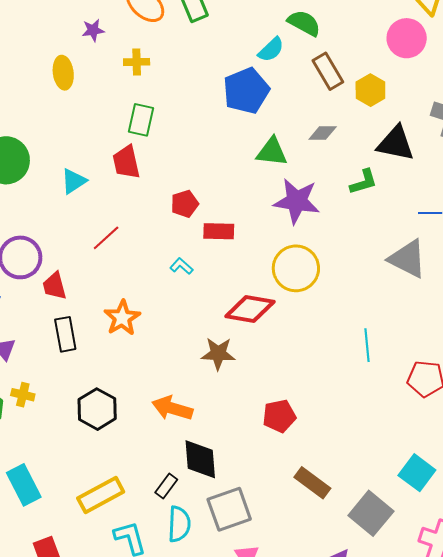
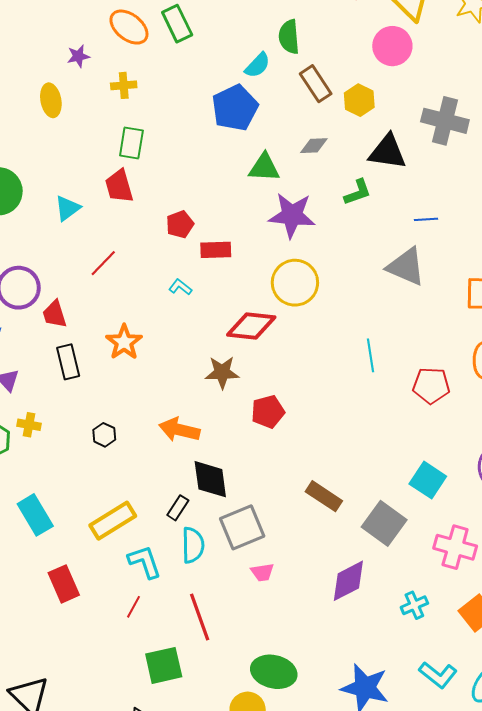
green semicircle: (304, 23) -> (289, 37), turned -120
black hexagon: (97, 409) -> (104, 435), size x0.6
red pentagon: (279, 416) -> (268, 412), moved

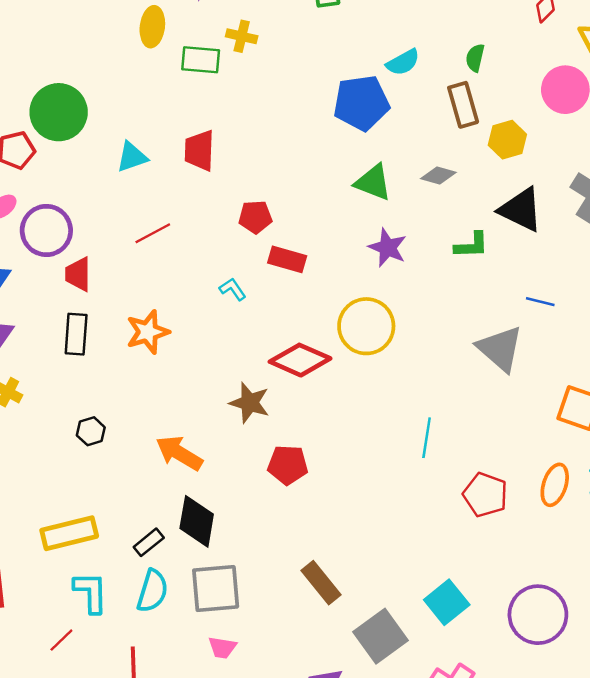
green semicircle: (289, 37) -> (475, 58), moved, size x0.7
green rectangle: (131, 143) -> (201, 60), moved, turned 68
purple star: (292, 215) -> (388, 248), size x0.7

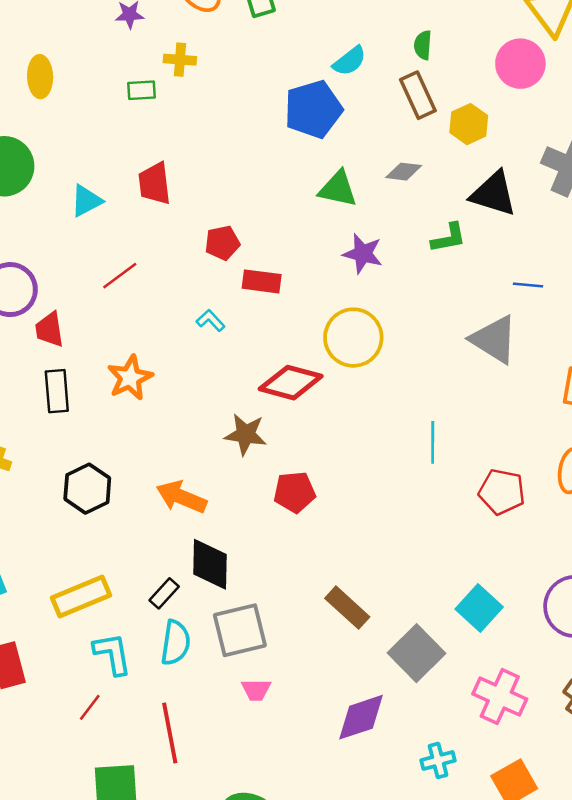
yellow ellipse: (152, 27) -> (40, 77), moved
green rectangle: (201, 60) -> (142, 90), size x0.7
black hexagon: (91, 431) -> (87, 489), size x1.6

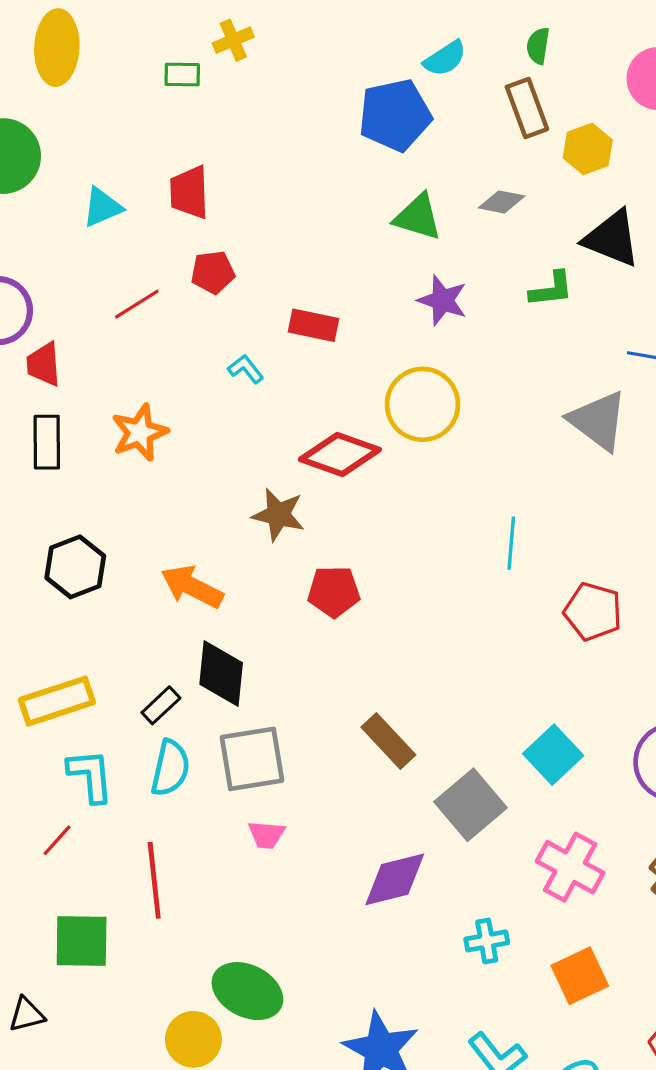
yellow cross: (180, 60) -> (233, 40), turned -32
yellow ellipse: (40, 77) -> (57, 48), size x1.4
red pentagon: (222, 243) -> (213, 272), moved

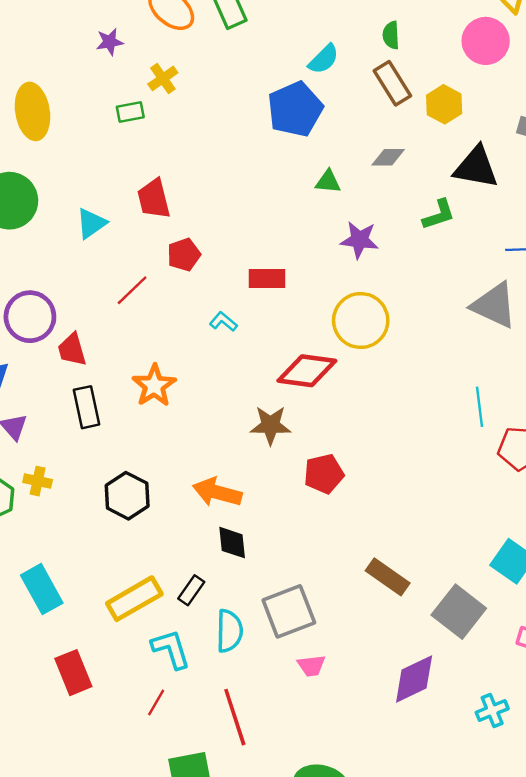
green triangle: (418, 217) -> (328, 182), size x0.7
cyan line: (511, 543) -> (479, 407), moved
black diamond: (221, 673) -> (232, 543), moved, size x0.7
black rectangle: (161, 705) -> (191, 590), moved

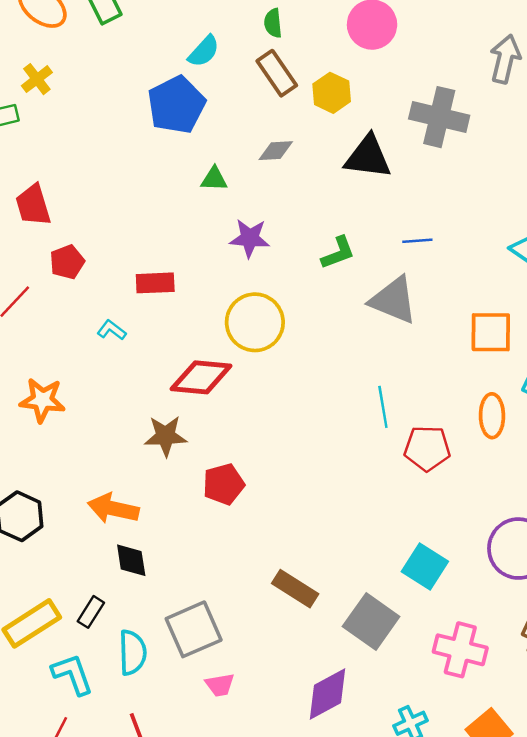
green L-shape: (439, 215) -> (338, 253), moved
orange star: (154, 386) -> (42, 400), turned -30

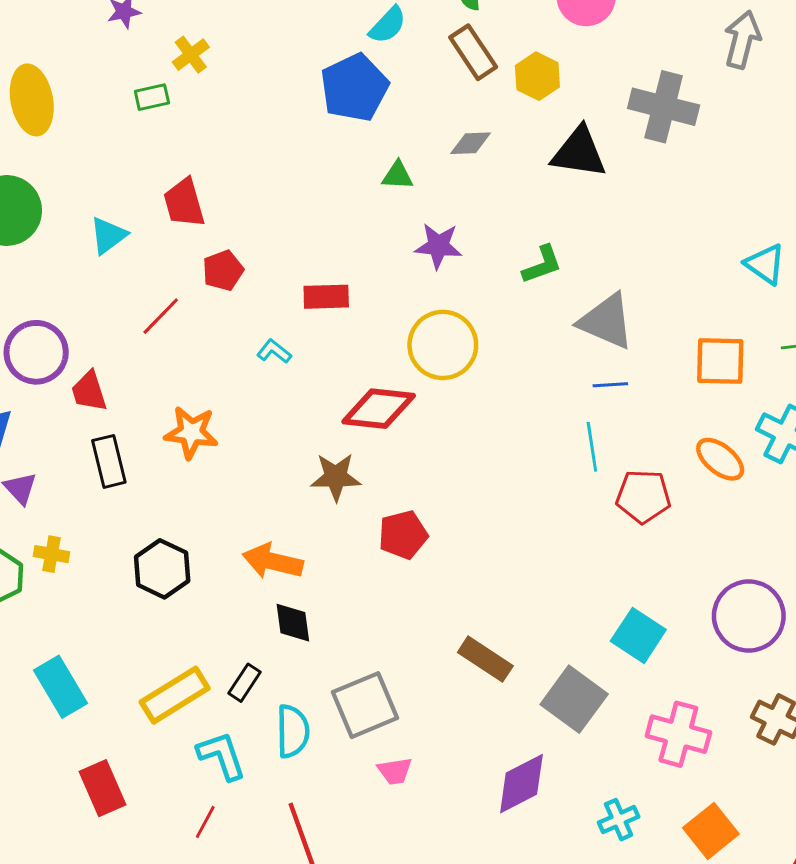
blue line: (417, 241) -> (610, 385), moved
orange ellipse: (492, 416) -> (720, 459), turned -51

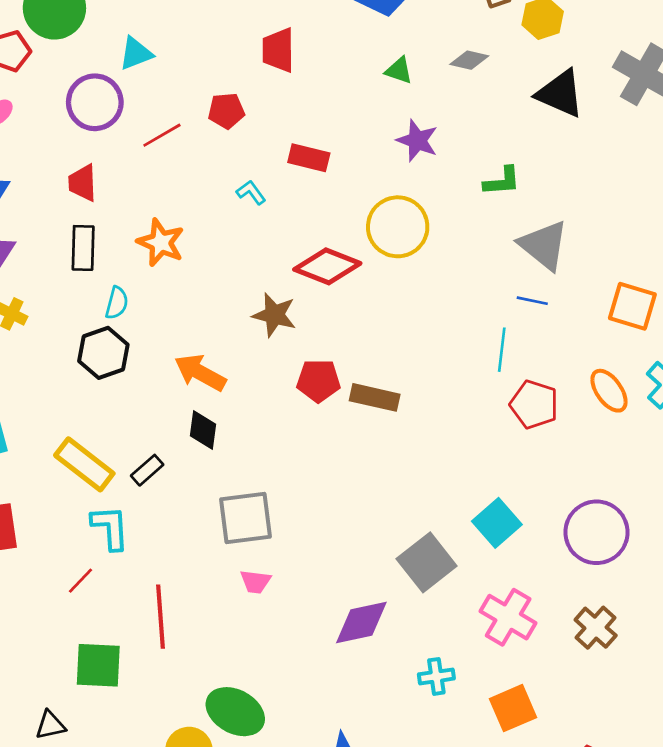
red trapezoid: (184, 203) -> (278, 50), moved
purple circle: (36, 352) -> (95, 102), moved
brown rectangle: (485, 659) -> (375, 397), moved, turned -36
yellow rectangle: (175, 695) -> (84, 464), turned 54
cyan semicircle: (293, 731) -> (117, 303), moved, size x0.7

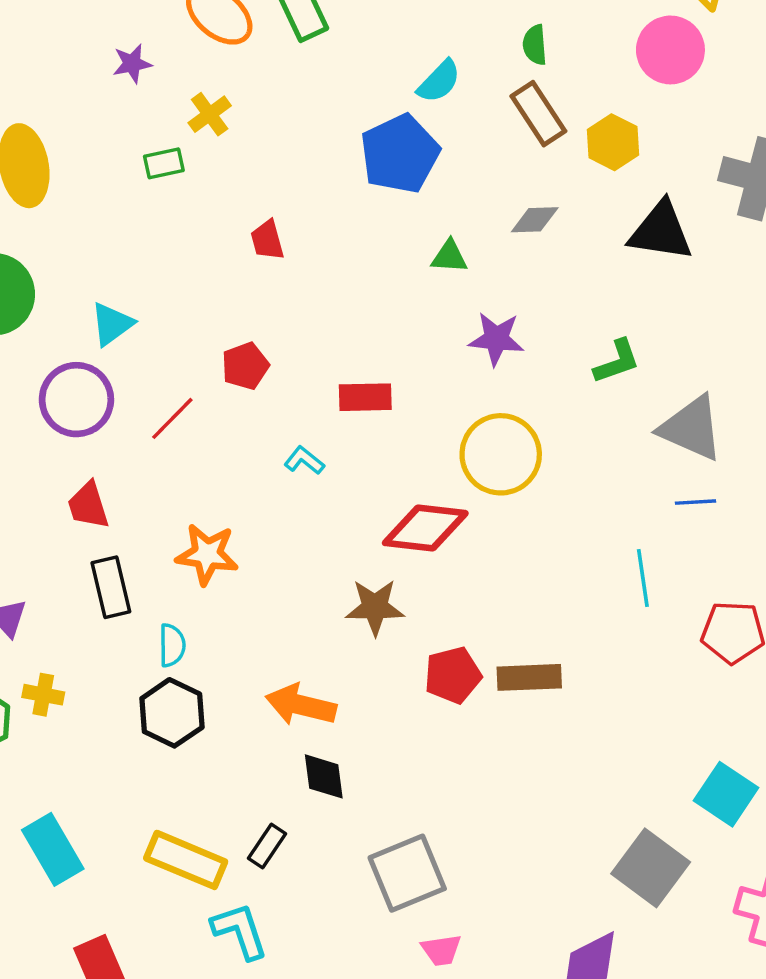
red trapezoid: (278, 50) -> (267, 240), moved, size x0.7
cyan line: (502, 350) -> (643, 578), moved

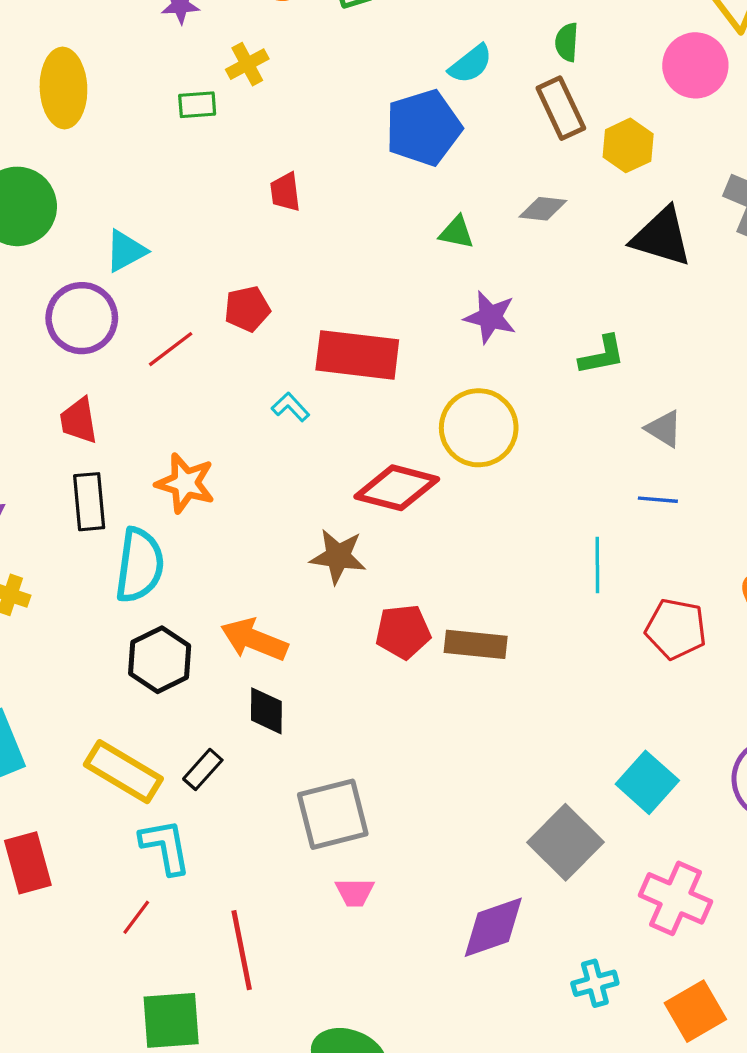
red rectangle: (365, 397) -> (357, 355), size x1.6
gray triangle: (691, 428) -> (664, 429), size x0.6
cyan semicircle: (172, 645) -> (139, 565), size x1.8
black hexagon: (172, 713) -> (160, 660), moved

